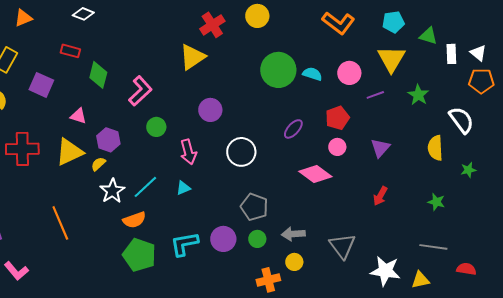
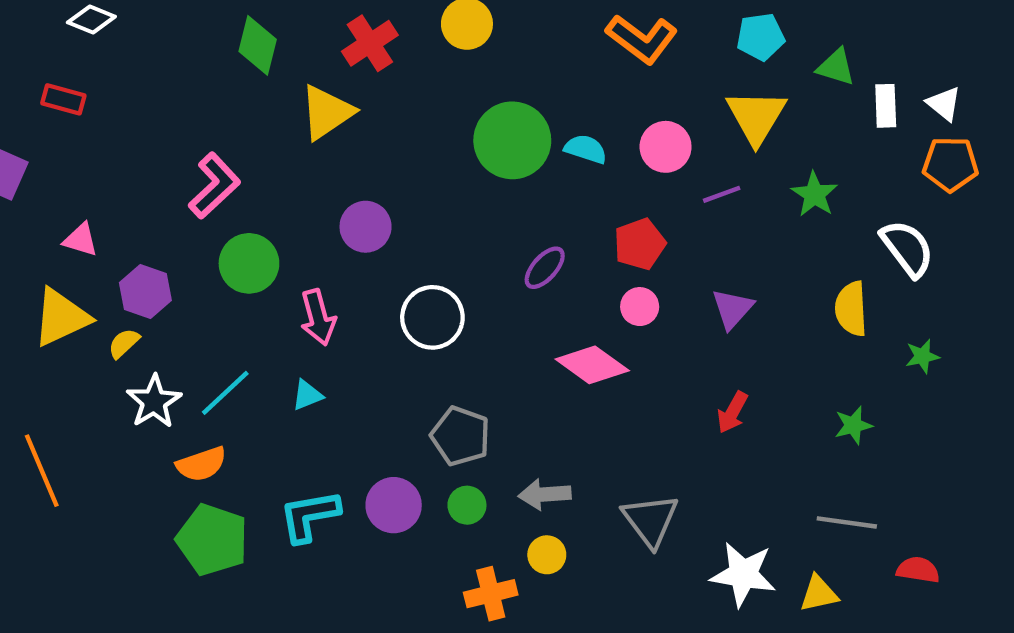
green diamond: (98, 75) -> (258, 45), moved
green circle: (156, 127) -> (249, 263), size x1.4
green star: (436, 202) -> (853, 425), turned -30

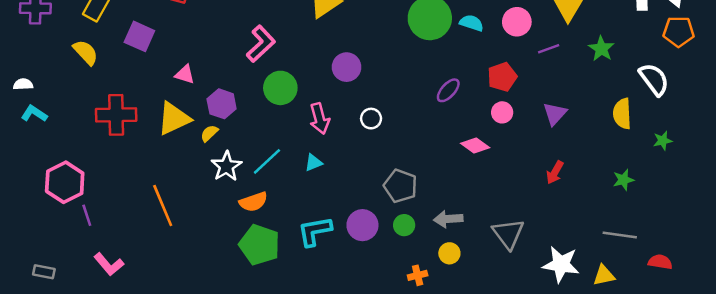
white circle: (432, 317) -> (371, 119), moved, size x0.6
pink diamond: (592, 365) -> (475, 145), size x0.7
orange cross: (491, 594) -> (418, 275), size x0.7

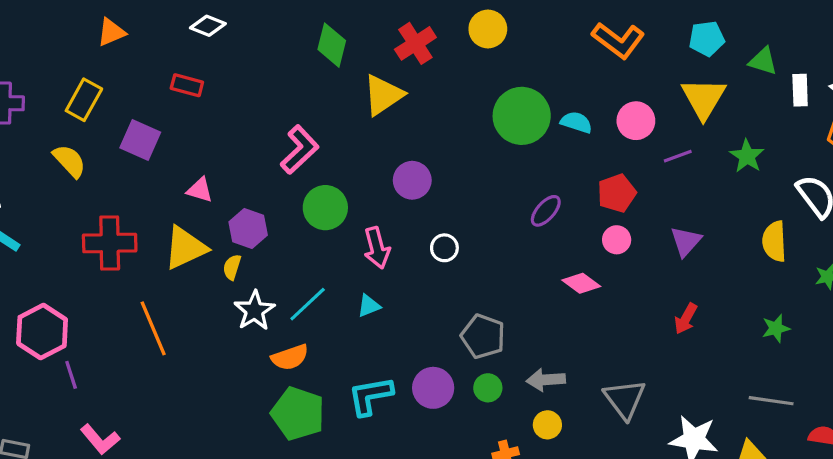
yellow semicircle: (209, 133) -> (232, 267), turned -30
orange line: (163, 206) -> (153, 328), moved

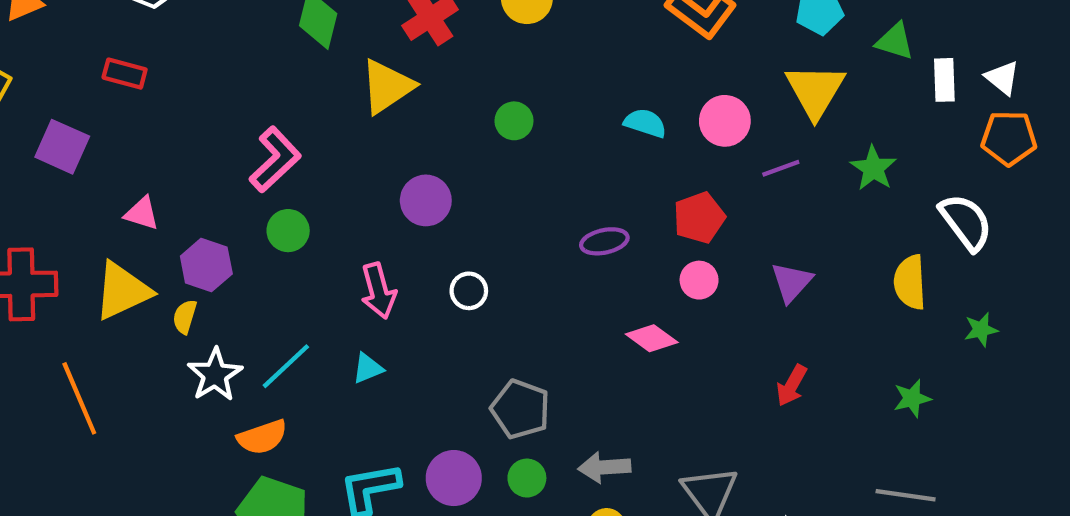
green circle: (522, 116) -> (514, 121), moved, size x0.5
green circle: (325, 208) -> (288, 231), moved, size x0.7
purple ellipse: (546, 211) -> (604, 241), turned 36

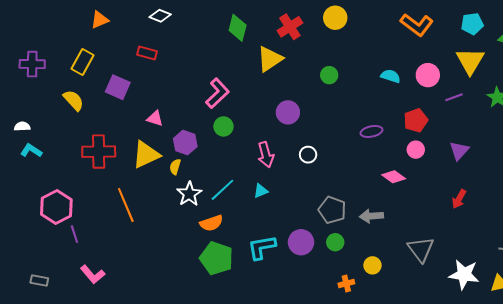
gray arrow: (604, 467) -> (371, 216), moved

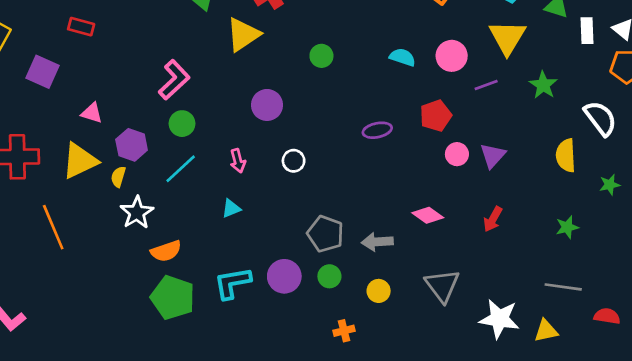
pink circle: (416, 150) -> (457, 154), moved
pink arrow: (266, 155) -> (238, 161), size x0.7
pink diamond: (394, 177) -> (428, 215), moved
cyan line: (222, 190) -> (181, 169), moved
yellow circle: (372, 265) -> (379, 291), moved

